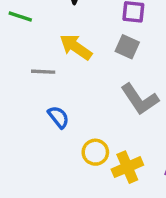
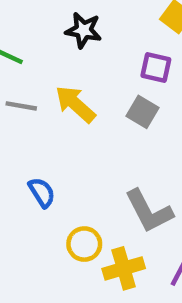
gray line: (43, 72) -> (21, 106), moved
gray L-shape: (140, 99) -> (149, 211), moved

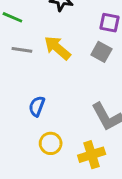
blue semicircle: (42, 192) -> (37, 106), turned -126
yellow circle: (84, 244) -> (51, 143), moved

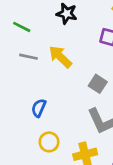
gray square: (101, 52) -> (98, 84), moved

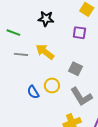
blue semicircle: (39, 108) -> (33, 92), turned -48
yellow circle: (49, 142) -> (52, 85), moved

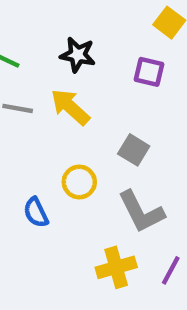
black star: (46, 19) -> (78, 55), moved
blue semicircle: (33, 92) -> (36, 212), moved

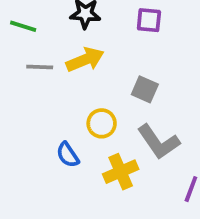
yellow arrow: (70, 107) -> (85, 60), turned 123
yellow cross: (116, 267) -> (121, 172), moved

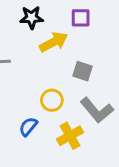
yellow arrow: (85, 60) -> (54, 42), moved
blue semicircle: (68, 155) -> (28, 127), turned 78

